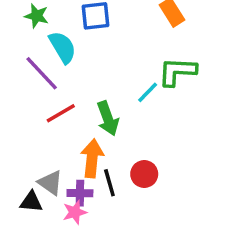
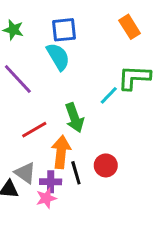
cyan semicircle: (63, 47) -> (58, 57), moved
red line: (61, 113) -> (34, 130), moved

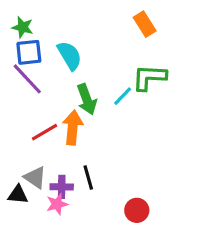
blue square: (64, 30) -> (29, 52), moved
green arrow: (74, 118) -> (87, 99), moved
orange arrow: (61, 152) -> (73, 127), moved
red circle: (106, 165) -> (137, 210), moved

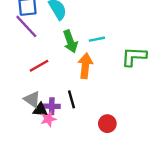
green L-shape: (149, 77) -> (134, 57), moved
cyan line: (123, 96) -> (97, 39), turned 35
orange arrow: (73, 127) -> (85, 66), moved
black triangle: (18, 195) -> (40, 110), moved

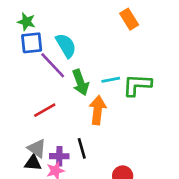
purple line: (26, 26) -> (53, 65), moved
green L-shape: (134, 57) -> (137, 85), moved
black triangle: (40, 110) -> (33, 163), moved

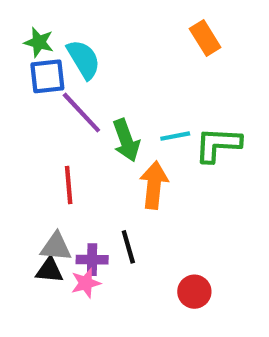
cyan semicircle: (66, 45) -> (84, 59), moved
red line: (45, 110) -> (69, 185), turned -65
gray triangle: (37, 148) -> (56, 247), turned -30

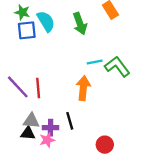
purple line: (81, 113) -> (18, 87), moved
green arrow: (126, 140) -> (80, 24), moved
green L-shape: (218, 145) -> (117, 67), turned 50

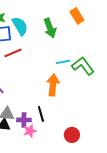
red line: (38, 88) -> (13, 53), moved, turned 72
pink star: (47, 140) -> (30, 131), moved

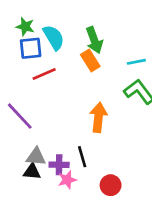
orange rectangle: (77, 16) -> (90, 60), moved
cyan line: (63, 62) -> (136, 62), moved
red circle: (72, 135) -> (111, 185), moved

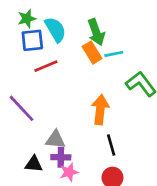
green star: (25, 27) -> (27, 19), turned -30
cyan line: (136, 62) -> (114, 54), moved
gray triangle: (36, 157) -> (55, 140), moved
black line: (82, 157) -> (111, 145), moved

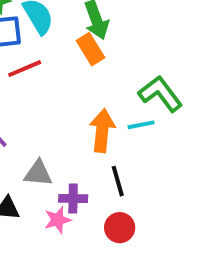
cyan line: (114, 54) -> (141, 125), moved
purple cross: (61, 157) -> (73, 199), moved

